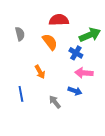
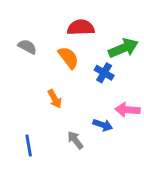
gray semicircle: (20, 34) -> (27, 47), turned -48
pink arrow: (84, 73) -> (127, 110), moved
blue line: (21, 94) -> (29, 146), moved

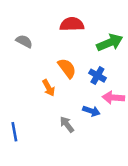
orange semicircle: (68, 58) -> (67, 68), moved
blue cross: (104, 73) -> (97, 76), moved
blue line: (29, 146) -> (14, 132), moved

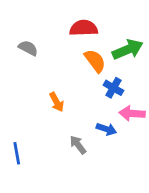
orange semicircle: (67, 68) -> (95, 61), moved

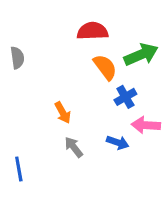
gray semicircle: (28, 48) -> (17, 58), moved, turned 54
blue cross: (113, 88) -> (125, 97), turned 30
gray arrow: (78, 145) -> (74, 147), moved

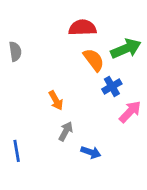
pink arrow: (146, 125) -> (130, 112), turned 130
blue arrow: (118, 142) -> (91, 152), moved
gray arrow: (74, 147) -> (66, 131), turned 66

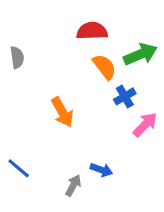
orange arrow: (56, 100) -> (62, 112), size x1.4
gray arrow: (66, 131) -> (73, 185), moved
blue line: (17, 151) -> (19, 168), turned -40

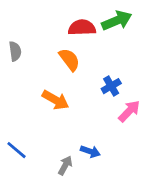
green arrow: (140, 54) -> (117, 21), moved
orange semicircle: (104, 67) -> (69, 60), moved
orange arrow: (62, 112) -> (55, 100), turned -32

